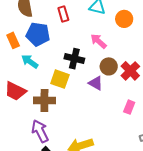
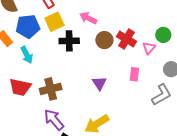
cyan arrow: (30, 62) -> (27, 55), turned -138
yellow square: (60, 79) -> (54, 22), moved, turned -30
purple triangle: (96, 83) -> (99, 83), moved, turned 42

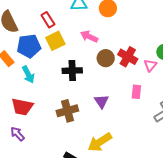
black cross: (69, 41) -> (72, 71), moved
brown cross: (51, 89) -> (67, 111), moved
purple arrow: (54, 120) -> (17, 134), moved, size x0.7

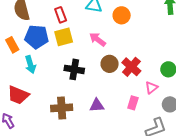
pink triangle: (150, 65) -> (152, 88), moved
purple triangle: (101, 101) -> (97, 105), turned 49

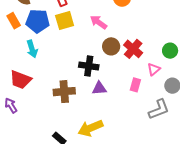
orange rectangle: (12, 45) -> (14, 21), moved
black cross: (74, 69) -> (89, 66), moved

